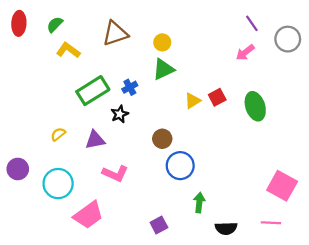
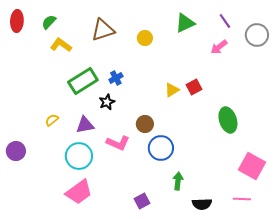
green triangle: (163, 69) -> (185, 23), moved
green ellipse: (255, 106) -> (228, 120), moved
pink L-shape: (115, 173) -> (118, 143), moved
cyan circle: (58, 184) -> (79, 156), moved

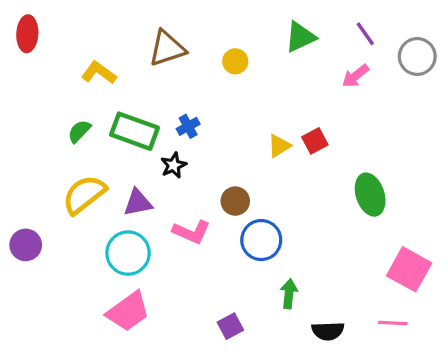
green semicircle: (49, 22) -> (79, 131), moved
green rectangle: (83, 81) -> (135, 131), turned 52
yellow semicircle: (52, 120) -> (84, 195), size x2.0

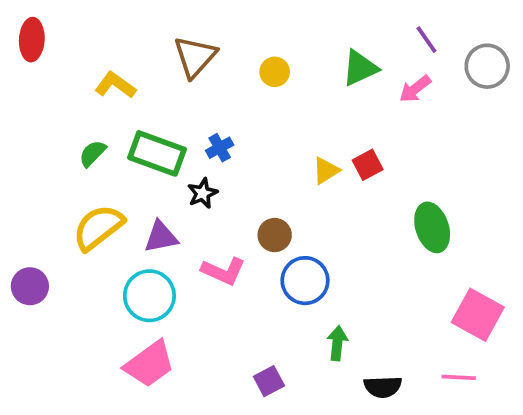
green triangle: (300, 37) -> (360, 68), moved
brown triangle: (167, 48) -> (195, 57), turned -30

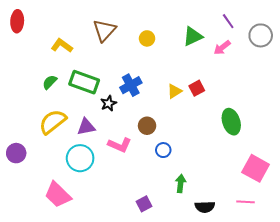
blue cross: (220, 148) -> (131, 85), moved, size x1.5
blue circle: (305, 281) -> (163, 150), size x0.6
pink trapezoid: (149, 364) -> (58, 195), moved, turned 80

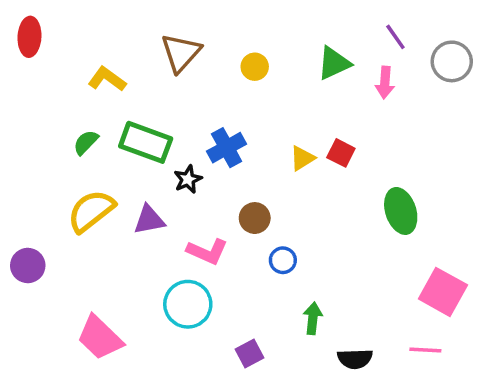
pink arrow: (222, 48) -> (385, 83), turned -48
red square: (197, 88) -> (341, 153), turned -35
cyan circle: (80, 158) -> (188, 304), moved

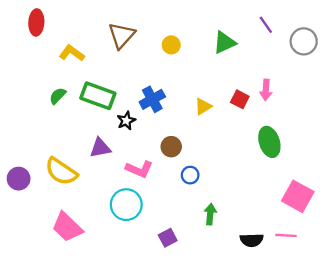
red ellipse: (29, 37) -> (36, 22), moved
pink arrow: (385, 83) -> (266, 90), moved
red square: (341, 153) -> (240, 99), moved
yellow semicircle: (91, 211) -> (61, 171), moved, turned -108
black semicircle: (355, 359) -> (252, 240), moved

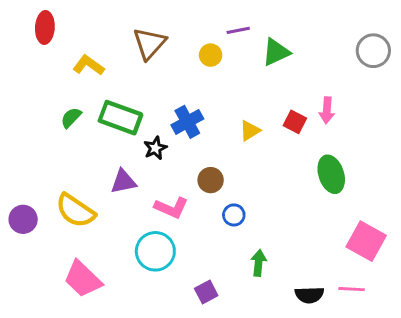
purple line: (266, 25) -> (238, 30), moved, turned -66

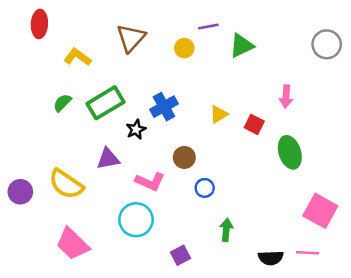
green rectangle: (120, 118) -> (106, 103), turned -51
red square: (295, 122) -> (254, 124), moved

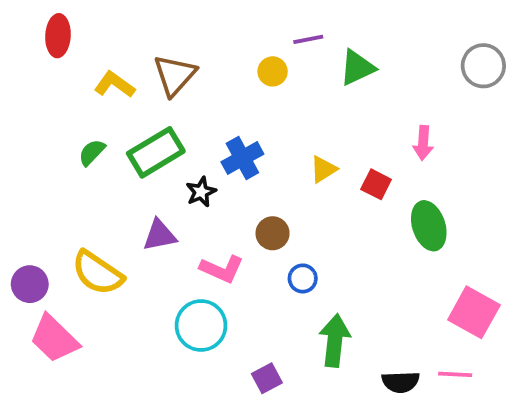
brown triangle: (131, 38) -> (175, 75), moved
green arrow: (226, 230) -> (335, 341), size x1.5
pink trapezoid: (72, 244) -> (54, 339), moved

